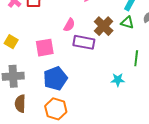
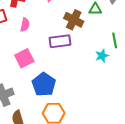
pink semicircle: (69, 25) -> (25, 25), moved
cyan star: (118, 80) -> (102, 56), moved

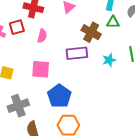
cyan star: (102, 56) -> (109, 60), moved
pink square: (24, 58) -> (41, 69), turned 30

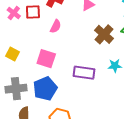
purple rectangle: (77, 53) -> (84, 73), moved
blue pentagon: (59, 96) -> (45, 89), moved

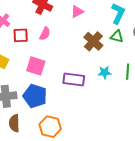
red square: (33, 12) -> (21, 35), moved
blue pentagon: (45, 89) -> (35, 96), turned -30

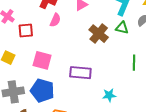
pink semicircle: (45, 34) -> (55, 20), moved
cyan star: (105, 72) -> (109, 95), moved

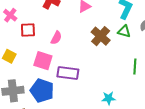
pink semicircle: (55, 20) -> (56, 38), moved
purple rectangle: (80, 73) -> (68, 73), moved

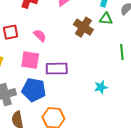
pink semicircle: (56, 38) -> (40, 35), turned -64

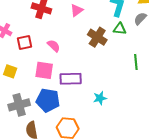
cyan star: (101, 87) -> (100, 98), moved

